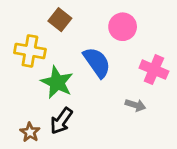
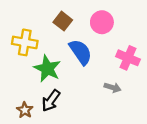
brown square: (60, 20) -> (63, 21), moved

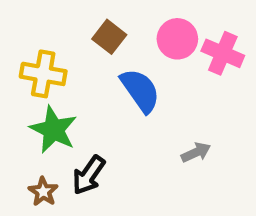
pink cross: (128, 58) -> (223, 53), moved
green star: (47, 69) -> (54, 130), moved
gray arrow: (113, 88) -> (196, 152), turned -42

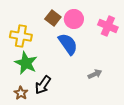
pink circle: (177, 39) -> (74, 19), moved

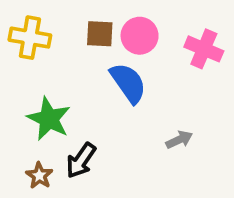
brown square: (53, 18) -> (100, 34), turned -35
yellow cross: (21, 36) -> (30, 38), moved

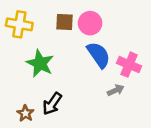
pink cross: (204, 49) -> (129, 65), moved
blue semicircle: (128, 83) -> (99, 55), moved
green star: (49, 119) -> (40, 63), moved

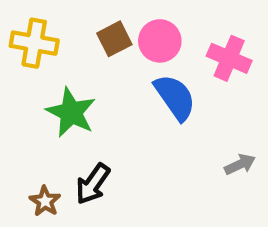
brown square: (64, 22) -> (114, 39), turned -30
pink cross: (129, 65) -> (229, 58), moved
gray arrow: (116, 90) -> (240, 164), moved

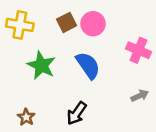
pink cross: (229, 58) -> (138, 50), moved
blue semicircle: (175, 97) -> (88, 65), moved
black arrow: (93, 184) -> (77, 113), moved

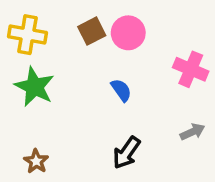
green star: (41, 65) -> (34, 87), moved
blue semicircle: (88, 65) -> (121, 90), size x0.6
black arrow: (77, 113) -> (126, 153), moved

